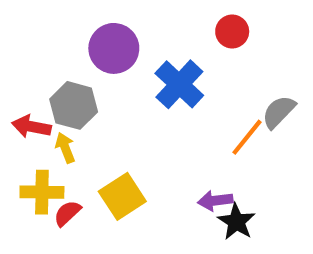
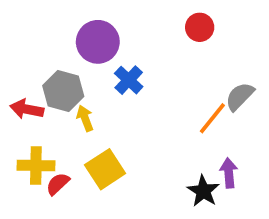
blue cross: (179, 84) -> (129, 80), moved, size x0.7
yellow arrow: (65, 148) -> (85, 118), moved
purple arrow: (215, 201) -> (229, 173), moved, turned 92

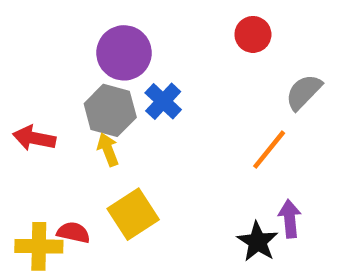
gray hexagon: (63, 91) -> (110, 110), moved
gray semicircle: (240, 96) -> (304, 92), moved
yellow cross: (36, 166) -> (39, 246), moved
red semicircle: (58, 184) -> (73, 232), turned 55

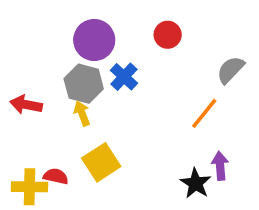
red circle: (253, 34) -> (168, 35), moved

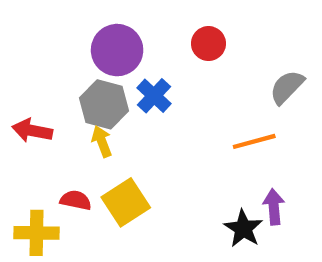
orange line: (204, 113) -> (254, 141), turned 36
red semicircle: (56, 176) -> (76, 200), moved

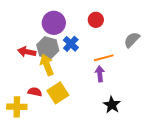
red arrow: (32, 131) -> (27, 52), moved
yellow arrow: (102, 141) -> (47, 65), size x1.5
orange line: (254, 141) -> (104, 58), moved
purple arrow: (274, 207) -> (100, 74), moved

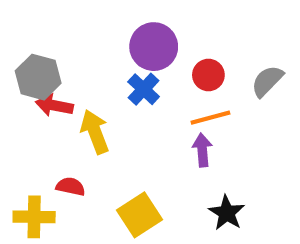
red circle: (96, 20) -> (208, 75), moved
purple circle: (54, 23) -> (154, 47), moved
gray hexagon: (48, 48) -> (38, 77), moved
yellow square: (58, 93) -> (139, 215), moved

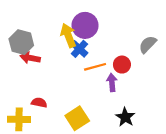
red circle: (208, 75) -> (122, 65), moved
orange line: (210, 118) -> (95, 67), moved
yellow arrow: (95, 132) -> (68, 35), moved

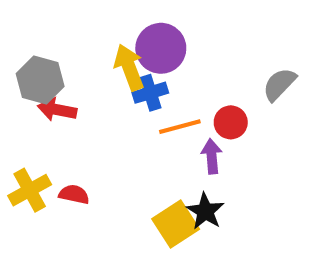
blue cross: (79, 49) -> (150, 93), turned 30
black star: (125, 117) -> (205, 211), moved
yellow square: (77, 118) -> (176, 224), moved
yellow cross: (19, 119) -> (30, 190), moved, turned -30

